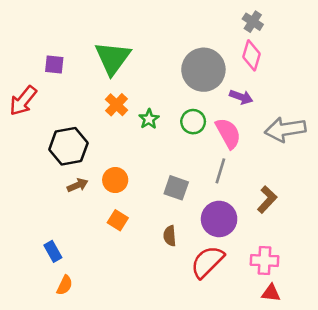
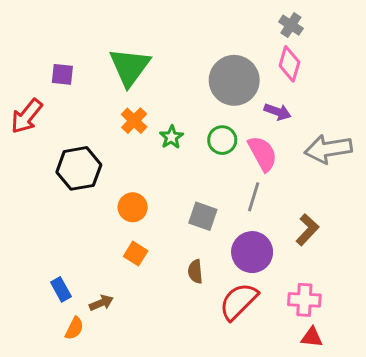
brown arrow: (78, 185) -> (101, 303), moved

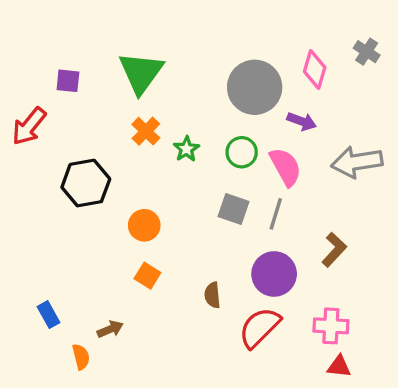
gray cross: (291, 25) -> (367, 52), moved
gray square: (203, 216) -> (234, 209), moved
blue rectangle: (61, 289) -> (48, 315), moved
orange semicircle: (74, 328) -> (81, 357), turned -40

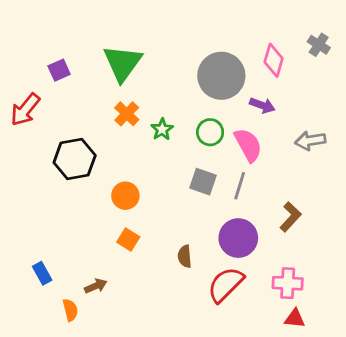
purple square: (68, 81) -> (59, 70), turned -30
gray arrow: (357, 162) -> (310, 141), size x0.7

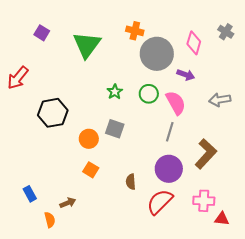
purple square: (59, 70) -> (42, 33), moved, turned -35
orange cross: (127, 114) -> (135, 31), moved, turned -30
gray square: (203, 182) -> (115, 129), moved
brown L-shape: (290, 217) -> (206, 154), size x1.4
red triangle: (295, 318) -> (222, 219), moved

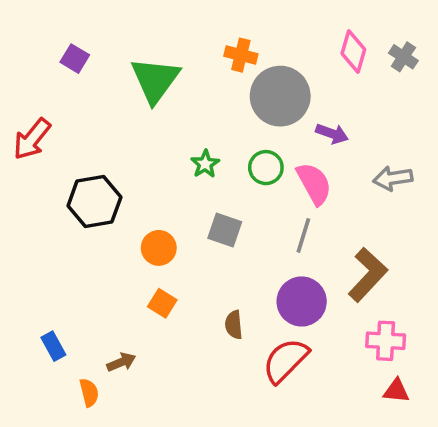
pink diamond: (194, 43) -> (353, 51), moved
gray square: (115, 129) -> (225, 230), moved
pink cross: (204, 201) -> (386, 341), moved

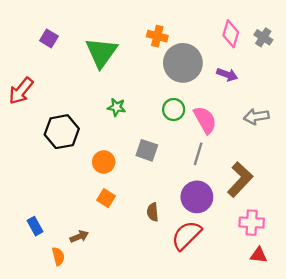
purple arrow: (332, 134) -> (227, 75), moved
green star: (205, 164) -> (117, 107), moved, turned -30

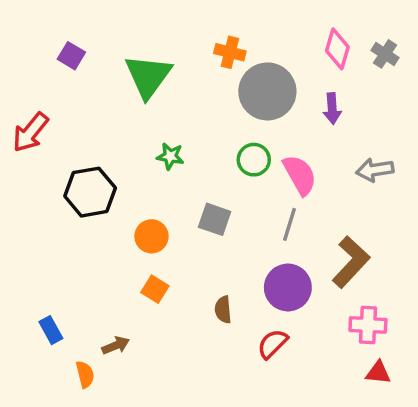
purple arrow: (227, 75) -> (332, 109), turned 66
red semicircle: (186, 235) -> (273, 344), size x0.7

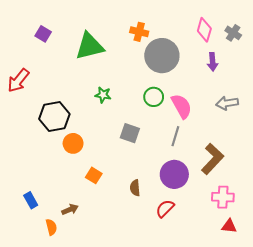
green triangle: (148, 76) -> (90, 46), turned 40
purple arrow: (332, 109) -> (213, 62), moved
orange circle: (151, 236) -> (73, 143), moved

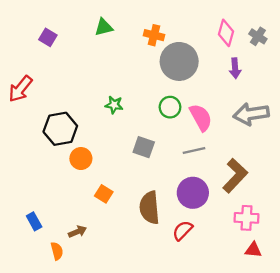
green triangle: (90, 46) -> (104, 27), moved, size x0.6
gray arrow: (227, 103) -> (251, 114), size x1.4
gray line: (175, 136) -> (194, 151), turned 60
brown semicircle: (135, 188) -> (149, 208), size x1.8

